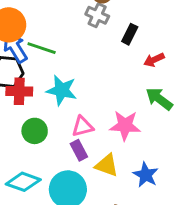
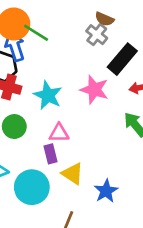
black rectangle: (130, 34) -> (122, 59), size x1.6
green line: (42, 48) -> (36, 33), moved
pink star: (125, 125) -> (94, 90), moved

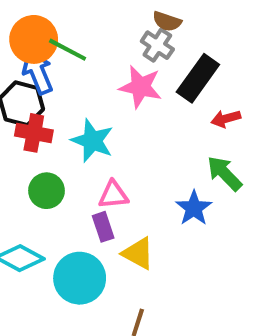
pink star: (94, 90) -> (140, 87), moved
blue star: (106, 191) -> (194, 208), moved

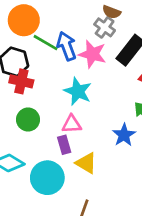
green line: (68, 50) -> (45, 43), moved
blue arrow: (38, 72) -> (66, 46), moved
cyan star: (92, 141) -> (78, 91), moved

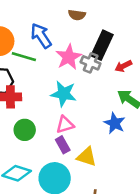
gray cross: (105, 27) -> (91, 63), moved
blue arrow: (66, 46) -> (41, 36), moved
pink star: (92, 54) -> (69, 57), turned -30

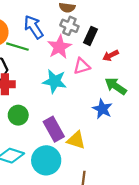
black rectangle: (102, 45) -> (91, 36), size x0.7
gray cross: (91, 63) -> (69, 26), moved
pink triangle: (65, 125) -> (82, 66), moved
purple rectangle: (63, 145) -> (54, 129), size x1.5

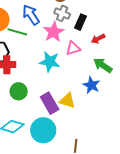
yellow triangle: (76, 140) -> (67, 101), moved

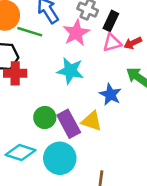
pink triangle: (73, 48) -> (112, 43), moved
blue star: (91, 85) -> (110, 94), moved
green circle: (19, 91) -> (45, 118), moved

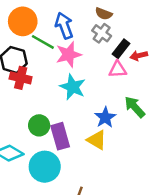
pink star: (76, 33) -> (69, 54), moved
red arrow: (133, 43) -> (139, 56), moved
yellow triangle: (92, 121) -> (97, 140), moved

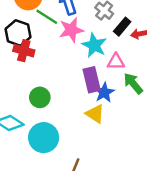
pink triangle: (118, 69) -> (116, 62), moved
cyan star: (73, 87) -> (94, 45), moved
purple rectangle: (60, 136) -> (92, 80), moved

